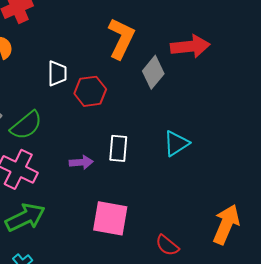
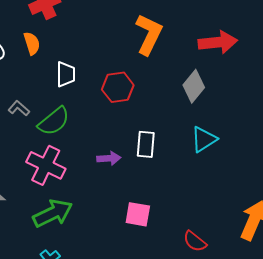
gray diamond: (153, 72) -> (194, 86), moved
white trapezoid: (57, 73) -> (66, 74), moved
pink square: (110, 218) -> (138, 214), size x0.7

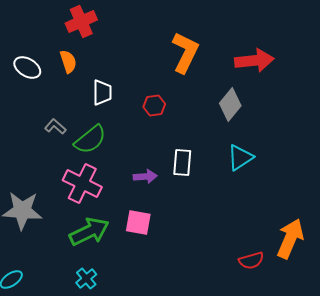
red hexagon: (118, 87) -> (154, 106), size x0.7
pink square: (138, 214) -> (138, 223), moved
red semicircle: (195, 241) -> (251, 261), moved, turned -55

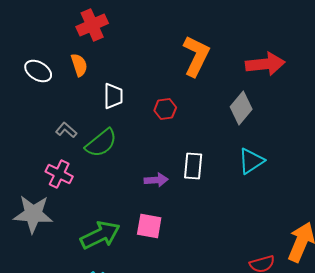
pink cross: (82, 184) -> (59, 174), moved, size x0.7

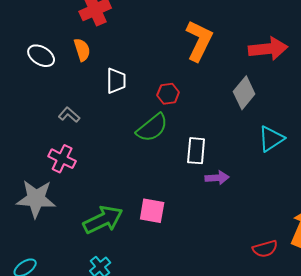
green semicircle: (101, 143) -> (152, 128), moved
cyan triangle: (251, 161) -> (271, 139), moved
purple arrow: (156, 180) -> (217, 178), moved

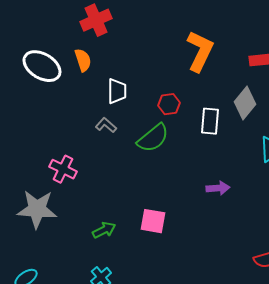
white ellipse: (41, 56) -> (42, 66), size x1.4
gray L-shape: (69, 115) -> (106, 125), moved
white rectangle: (196, 151) -> (210, 121), moved
green arrow: (103, 220) -> (104, 230), size x0.6

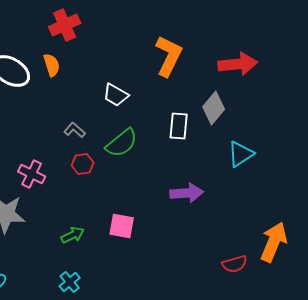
white trapezoid: (117, 91) -> (116, 95), moved, turned 120
red hexagon: (169, 104) -> (83, 164), moved
purple arrow: (218, 188) -> (187, 193), size x1.4

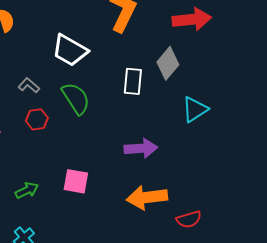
white trapezoid: (116, 95) -> (70, 50), size x1.4
green semicircle: (122, 143) -> (76, 98), turned -84
orange arrow: (274, 242) -> (147, 197), moved, turned -120

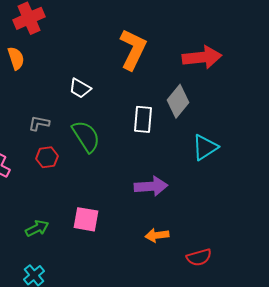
white trapezoid: (70, 50) -> (80, 88), size x0.6
gray L-shape: (29, 85) -> (39, 123), turned -30
orange arrow: (147, 197) -> (157, 235), size x0.6

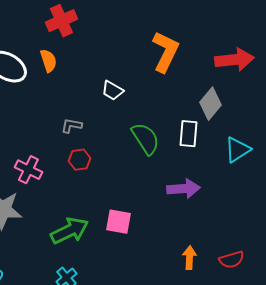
white rectangle: (143, 119) -> (188, 134), moved
green semicircle: (86, 136) -> (145, 139), moved
green arrow: (37, 228) -> (69, 231), size x1.6
orange arrow: (157, 235) -> (189, 258), moved, turned 100

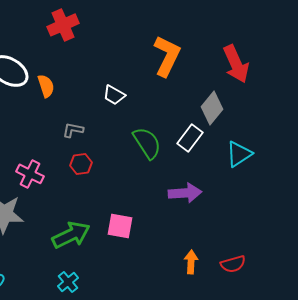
red arrow: (234, 60) -> (236, 64), turned 72
orange semicircle: (48, 61) -> (46, 86), moved
white rectangle: (188, 134) -> (190, 138), turned 32

